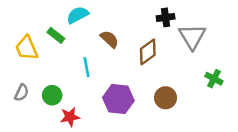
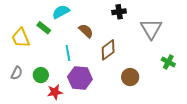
black cross: (166, 17) -> (119, 12), moved
brown diamond: (148, 52) -> (108, 50), moved
purple hexagon: (118, 99) -> (80, 78), moved

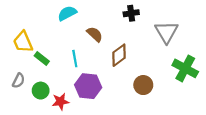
green rectangle: (44, 28) -> (42, 59), moved
green cross: (168, 62) -> (185, 68), size x1.6
green circle: (41, 75) -> (41, 91), moved

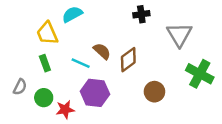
brown semicircle: (95, 34) -> (102, 51), moved
yellow trapezoid: (23, 42) -> (47, 33), moved
green rectangle: (42, 59) -> (45, 63), turned 32
cyan line: (75, 59) -> (81, 63), turned -56

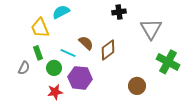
gray semicircle: (20, 87) -> (24, 68), moved
brown circle: (154, 92) -> (137, 86), moved
green circle: (44, 98) -> (54, 68), moved

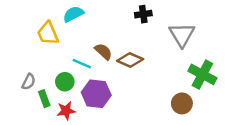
brown diamond: (108, 50) -> (130, 60), turned 60
green rectangle: (38, 53) -> (44, 99), moved
brown circle: (137, 86) -> (182, 103), moved

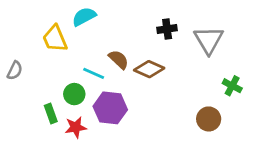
black cross: (143, 14) -> (167, 29), moved
green cross: (202, 74) -> (232, 86), size x0.6
gray semicircle: (29, 82) -> (15, 71), moved

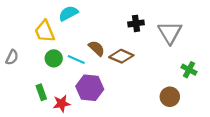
green circle: (74, 94) -> (54, 58), moved

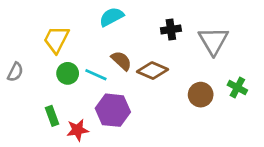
cyan semicircle: (68, 13) -> (111, 17), moved
yellow trapezoid: (45, 31) -> (56, 39), turned 50
brown circle: (170, 97) -> (201, 95), moved

